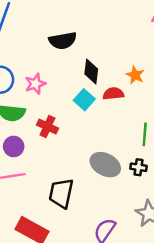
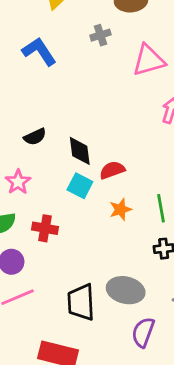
black semicircle: (63, 41) -> (35, 137), moved, size x0.7
orange star: (135, 75) -> (120, 209), moved, turned -30
gray ellipse: (105, 165) -> (126, 290), moved

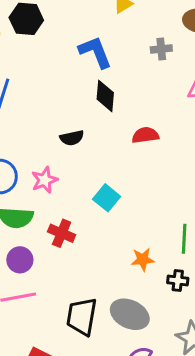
black diamond: (80, 151) -> (105, 96), moved
red semicircle: (112, 170) -> (145, 135), moved
orange star: (120, 209) -> (143, 259), moved

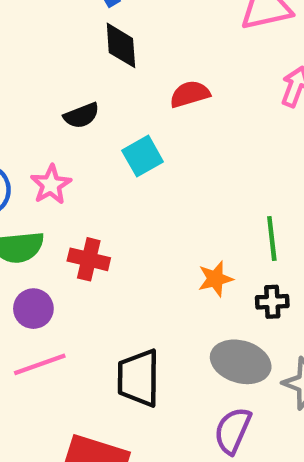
cyan square: (107, 198) -> (143, 156), moved, turned 30
gray ellipse: (130, 314) -> (241, 362), moved

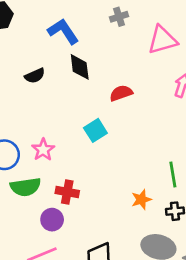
black semicircle: (81, 116) -> (35, 76), moved
purple circle: (33, 309) -> (52, 220), moved

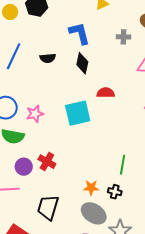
cyan square: (95, 130) -> (78, 113), size x1.5
red cross: (67, 192) -> (47, 162), moved
orange star: (141, 200) -> (91, 188), moved

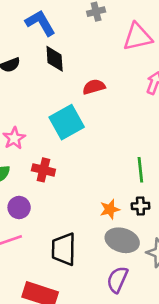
red cross: (47, 162) -> (43, 170), moved

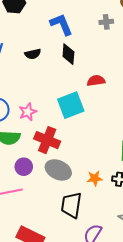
red cross: (43, 170) -> (47, 140), size x1.4
gray ellipse: (122, 240) -> (58, 170), moved
black trapezoid: (64, 249) -> (71, 205), moved

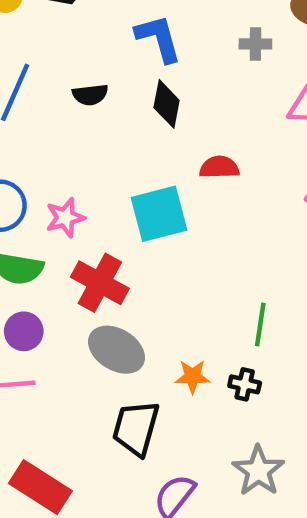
purple circle: (24, 167) -> (24, 331), moved

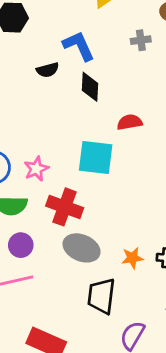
black semicircle: (90, 95) -> (48, 70), moved
cyan square: (159, 214) -> (96, 158), turned 30

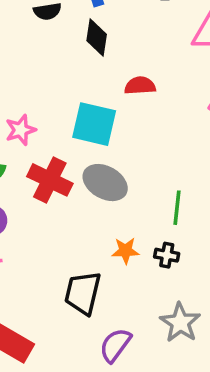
gray ellipse: (82, 248) -> (105, 183), moved

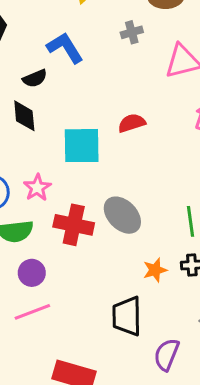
black diamond: (97, 37) -> (24, 116), moved
cyan square: (94, 124) -> (82, 146), moved
gray ellipse: (105, 183) -> (122, 215), turned 30

